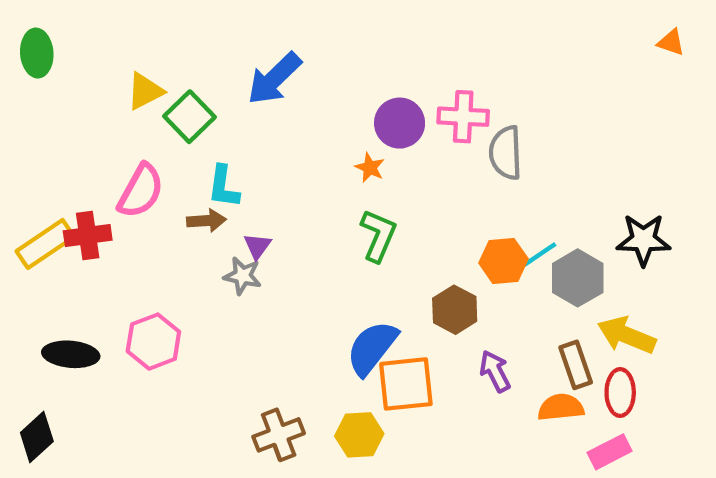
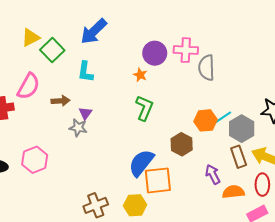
cyan L-shape: (223, 187) -> (85, 72), moved
brown rectangle: (576, 365) -> (239, 157), moved
purple arrow: (495, 371) -> (213, 174), moved

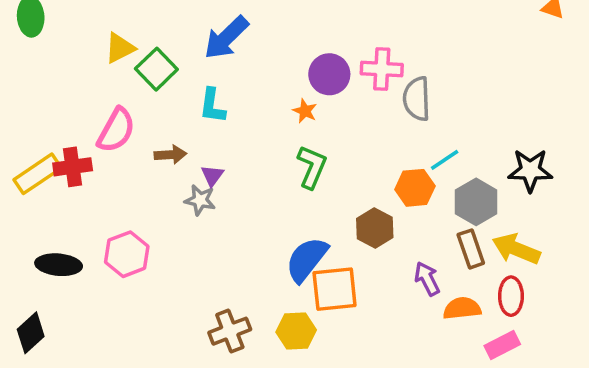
cyan line: (223, 117) -> (445, 160), moved

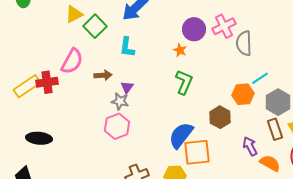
pink cross: (382, 69) -> (224, 26), turned -30
pink hexagon: (127, 254) -> (117, 126), moved
orange semicircle: (462, 308) -> (270, 163), turned 35

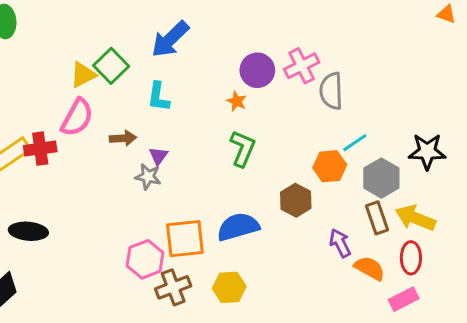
yellow triangle: (74, 14) -> (83, 75), moved
pink hexagon: (117, 126) -> (145, 259), moved
blue semicircle: (181, 135) -> (238, 227), turned 36
orange square: (197, 152) -> (185, 239), moved

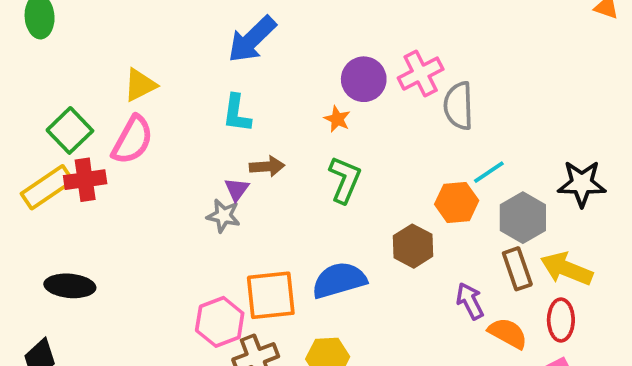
green square: (111, 66) -> (70, 130), moved
brown arrow: (123, 138) -> (267, 166), moved

